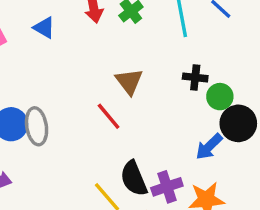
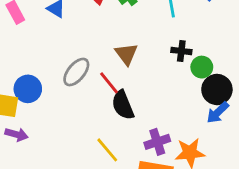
gray ellipse: (37, 126) -> (76, 72), moved, turned 48
blue arrow: (209, 147) -> (218, 113), moved
black semicircle: (134, 178) -> (123, 105), moved

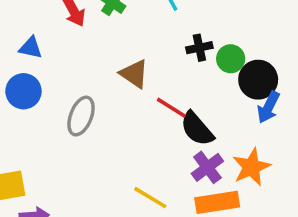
red line: (109, 83) -> (171, 108), moved
blue circle: (28, 89) -> (23, 91), moved
black semicircle: (123, 105) -> (197, 129), moved

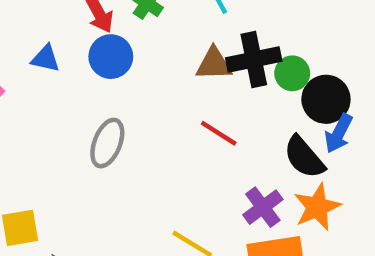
black cross: (199, 48) -> (254, 59), size x1.6
brown triangle: (134, 74) -> (214, 64), moved, turned -36
blue circle: (23, 91) -> (111, 57), moved
black semicircle: (197, 129) -> (304, 157), moved

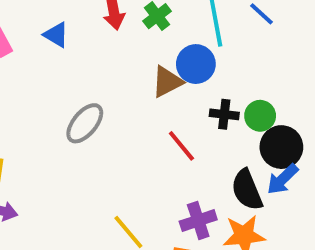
blue circle: (111, 57) -> (196, 64), moved
black cross: (254, 59) -> (224, 114), moved, size x0.6
brown triangle: (214, 64) -> (167, 82), moved, turned -44

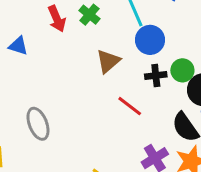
blue circle: (196, 64) -> (150, 40), moved
gray ellipse: (85, 123) -> (38, 124), moved, turned -48

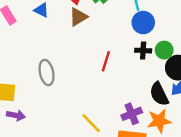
brown triangle: (108, 61) -> (78, 17), moved
red line: (130, 106) -> (106, 61), moved, turned 60

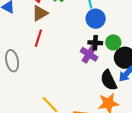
red line: (106, 61) -> (38, 38), moved
purple cross: (132, 114) -> (89, 54), moved, turned -36

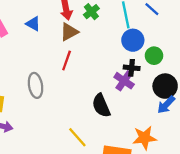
green circle: (113, 42) -> (154, 56), moved
black semicircle: (109, 80) -> (101, 106), moved

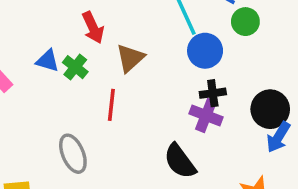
green cross: (91, 12) -> (75, 67), moved
brown triangle: (69, 32) -> (130, 58), moved
green circle: (154, 56) -> (245, 22), moved

